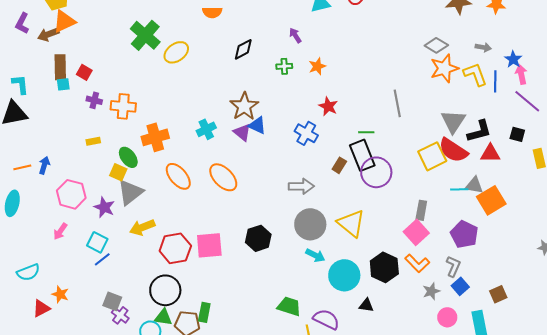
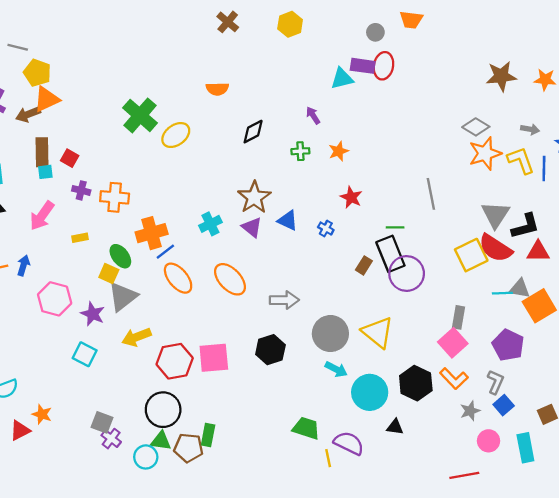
blue triangle: (257, 125) -> (288, 220), moved
blue cross: (306, 133) -> (326, 228), size x0.6
gray arrow: (301, 186) -> (284, 300), moved
pink arrow: (60, 231) -> (42, 216), moved, size x1.5
blue line: (102, 259) -> (165, 252), moved

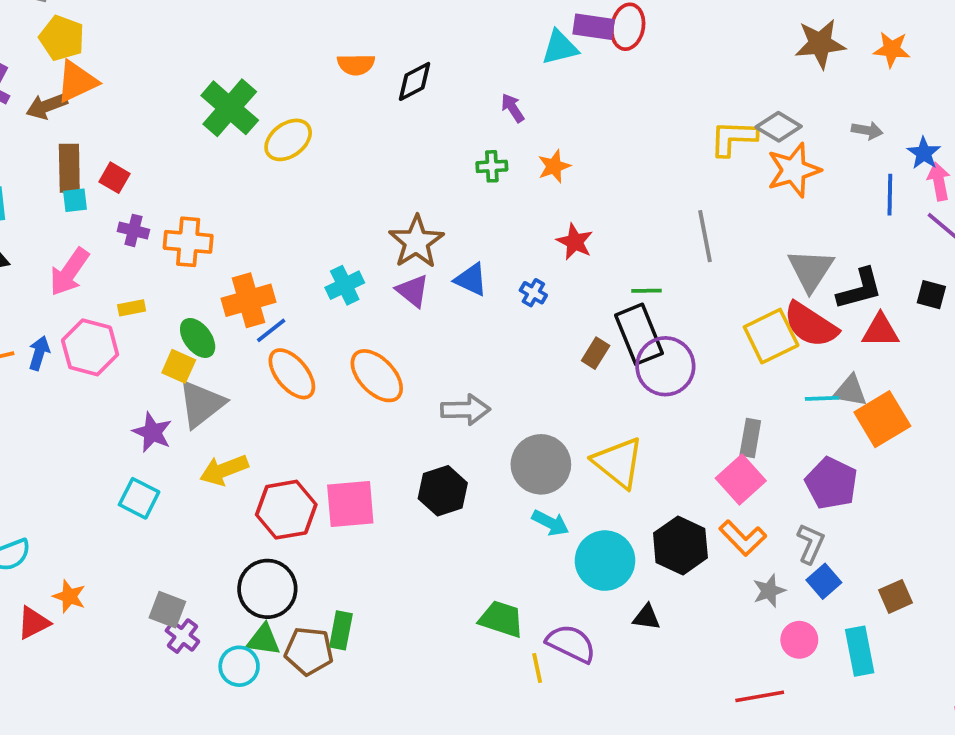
black diamond: (253, 132) -> (414, 81), moved
yellow L-shape: (521, 160) -> (733, 138), moved, turned -68
pink hexagon: (55, 299) -> (90, 347), moved

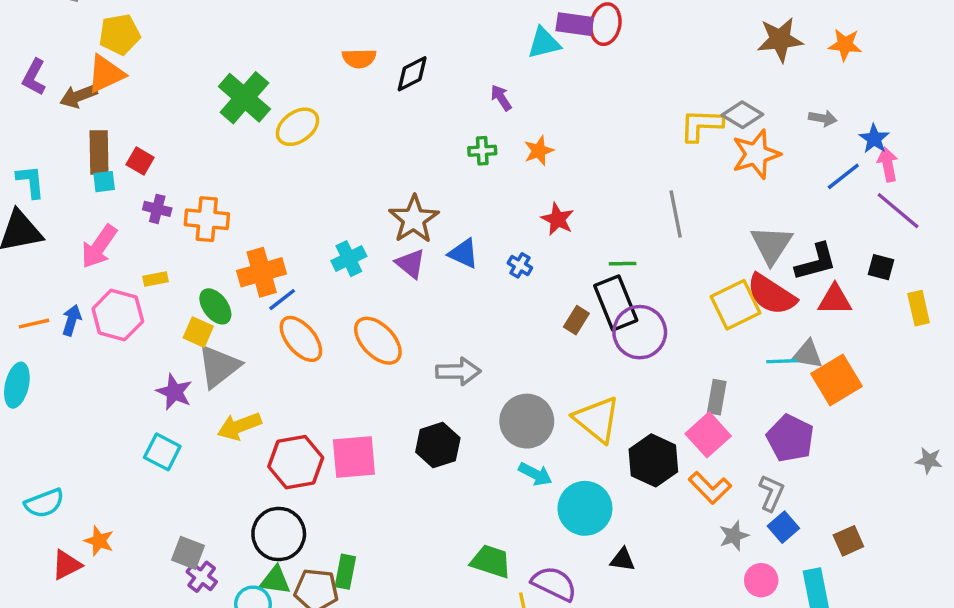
yellow pentagon: (62, 38) -> (120, 34), moved, turned -30
blue line: (890, 195) -> (843, 176), turned 51
black hexagon: (680, 545) -> (653, 460), moved

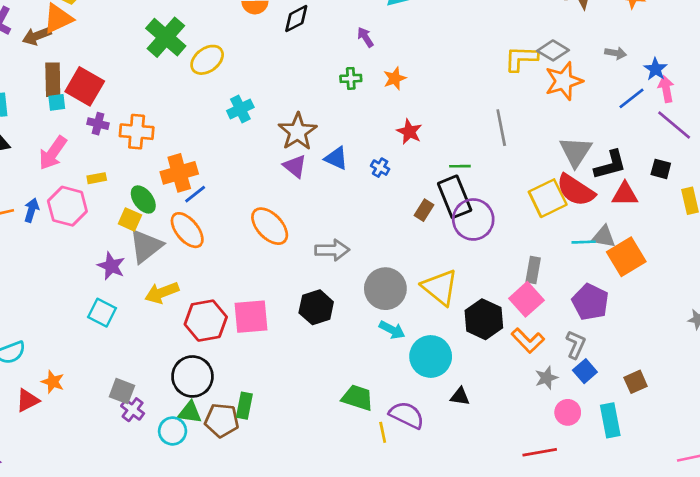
red square: (140, 161) -> (85, 86), size x1.8
cyan cross: (349, 259) -> (240, 109), moved
orange ellipse: (301, 339) -> (187, 230), moved

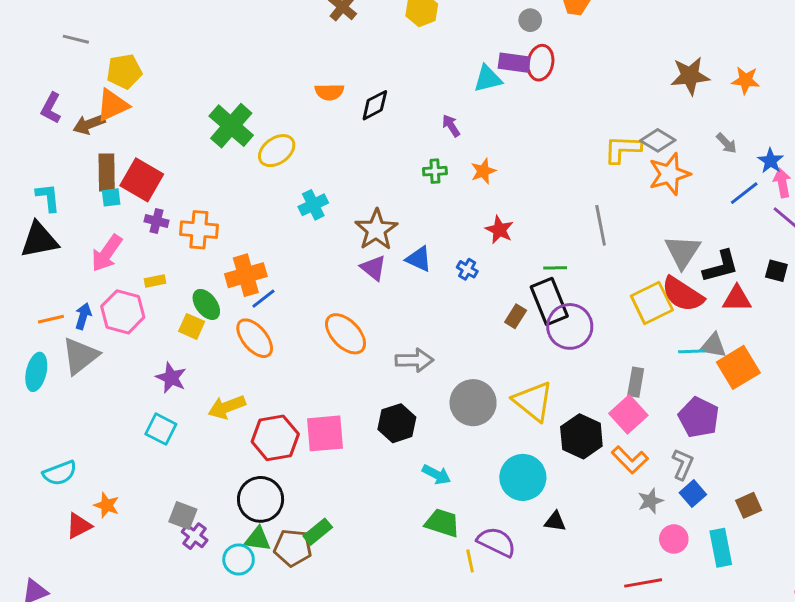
gray arrow: (616, 53) -> (727, 143), turned 36
gray triangle: (146, 246) -> (80, 356), moved
cyan arrow: (392, 330) -> (436, 474), moved
green rectangle: (244, 406) -> (318, 532), turned 40

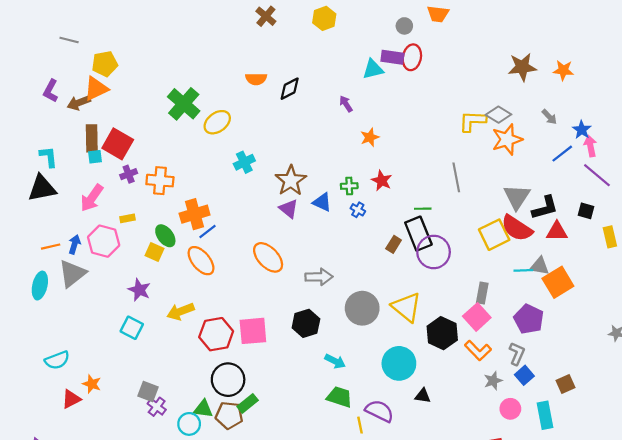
green cross: (435, 171) -> (349, 186), moved
purple cross: (156, 221) -> (129, 174), turned -35
black circle: (261, 499) -> (228, 380), moved

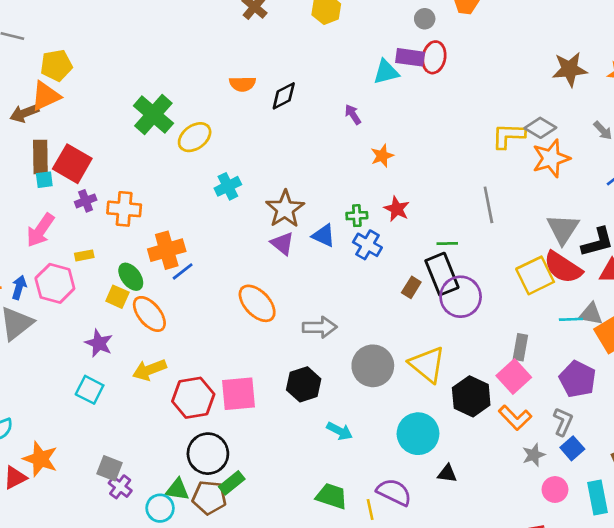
blue cross: (358, 210) -> (367, 245), size x1.5
orange ellipse: (201, 261) -> (149, 314), moved
orange star: (92, 384) -> (40, 459), size x1.5
green trapezoid: (339, 397) -> (332, 496), moved

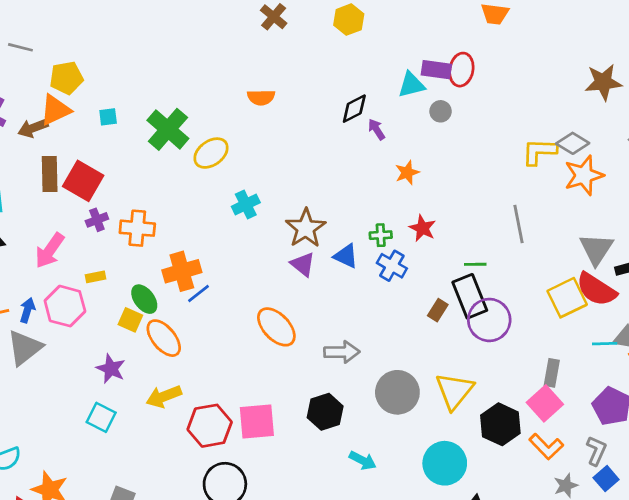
gray circle: (425, 19) -> (441, 111), moved
black diamond: (284, 96) -> (354, 109), moved
cyan square: (44, 180) -> (108, 117), moved
yellow triangle: (427, 365) -> (454, 391), turned 30

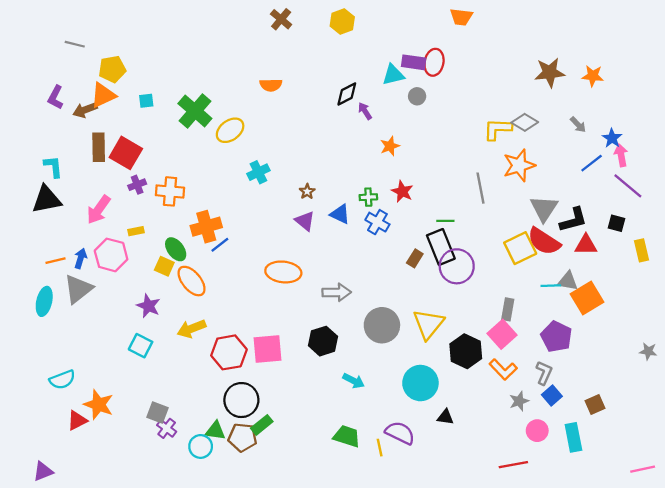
orange star: (584, 175) -> (519, 165), moved
brown star: (306, 228) -> (307, 191), size x0.5
orange ellipse: (276, 327) -> (283, 272), turned -40

